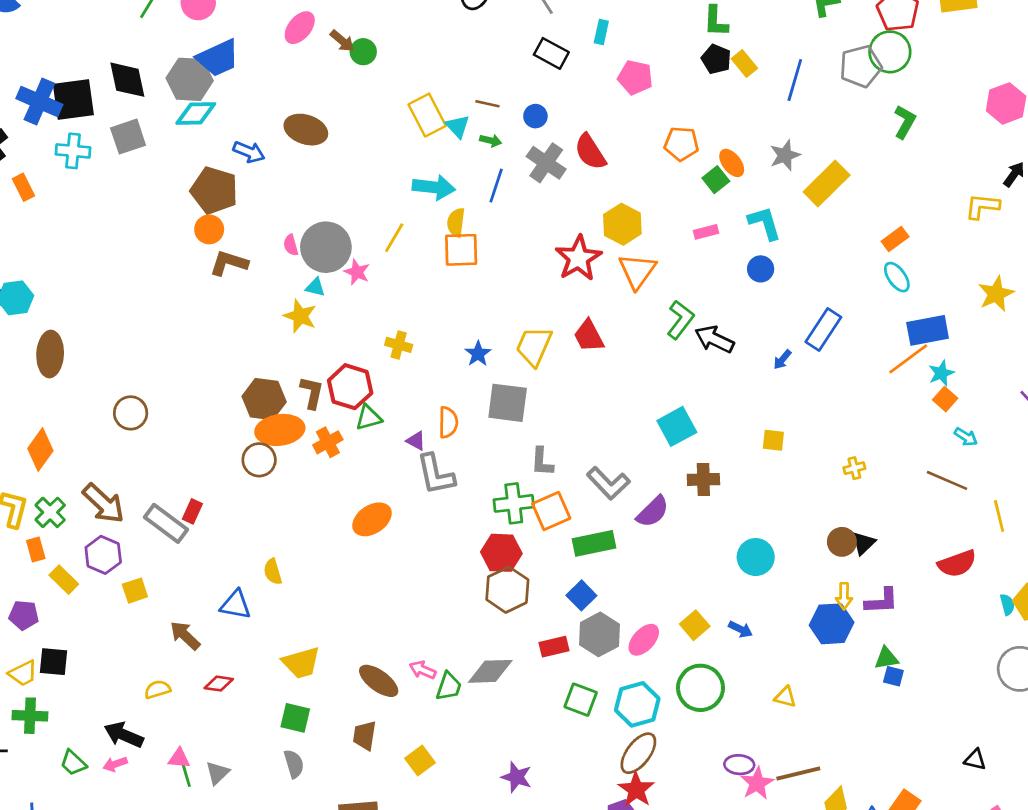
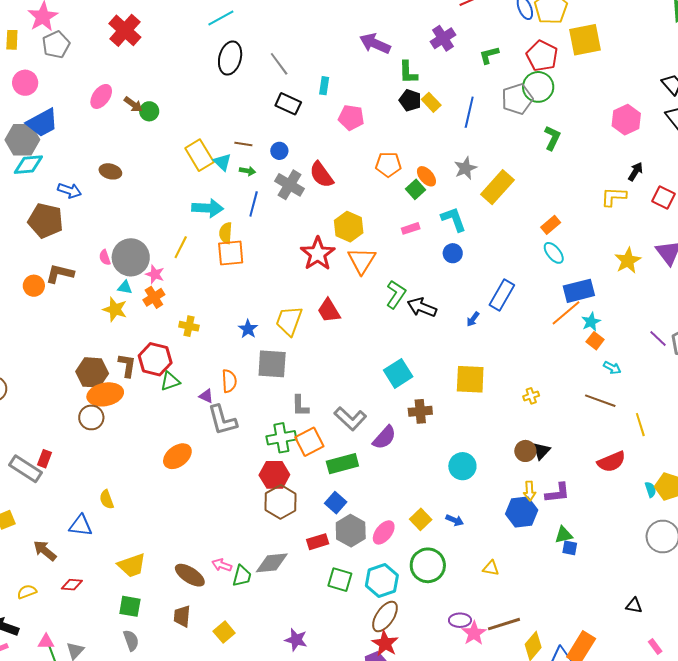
brown ellipse: (306, 130) -> (110, 171), size x0.7
orange circle: (209, 229) -> (34, 286), moved
yellow square: (773, 440) -> (470, 379), size x1.8
orange cross: (328, 442) -> (154, 297), moved

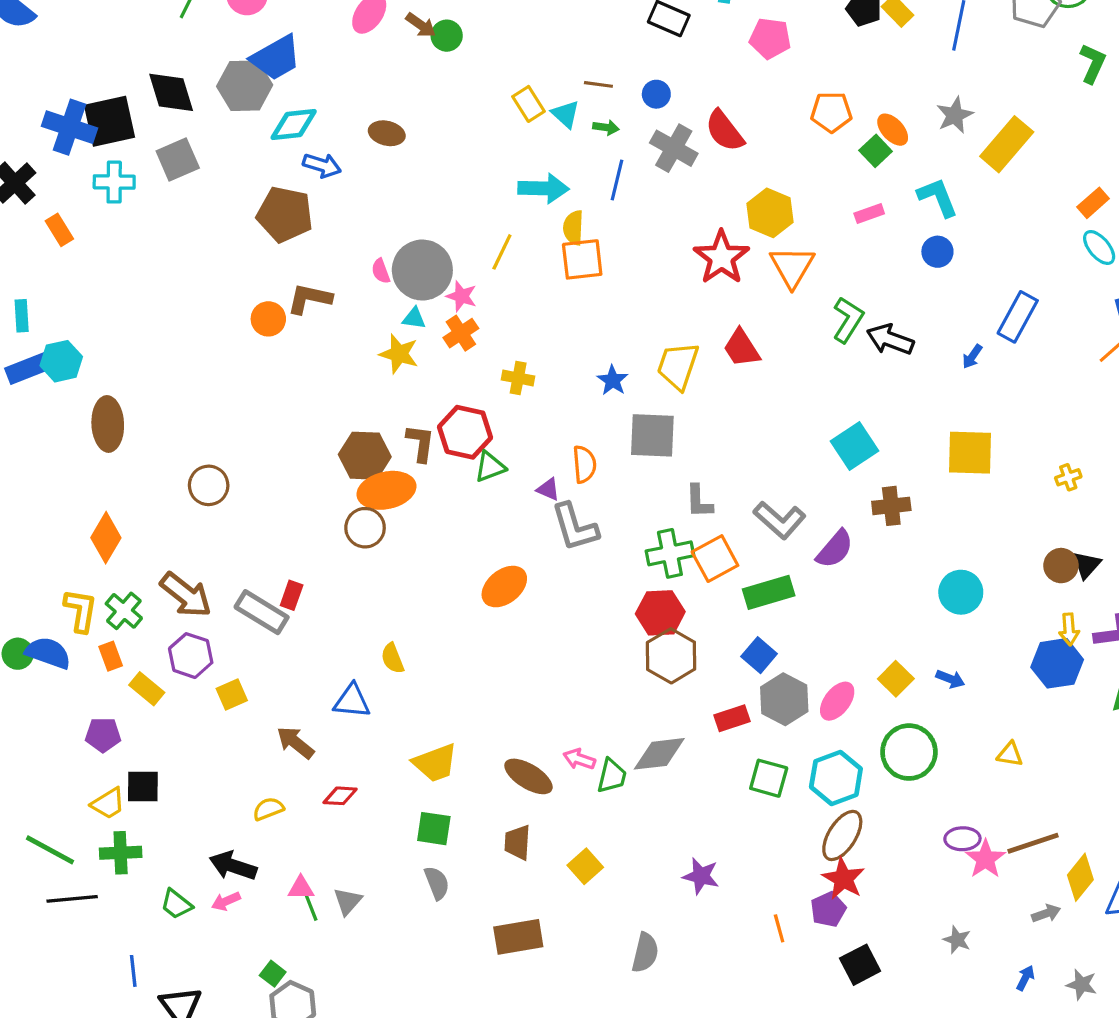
yellow rectangle: (199, 155) -> (528, 104), size x0.7
cyan diamond: (28, 165) -> (294, 124), moved

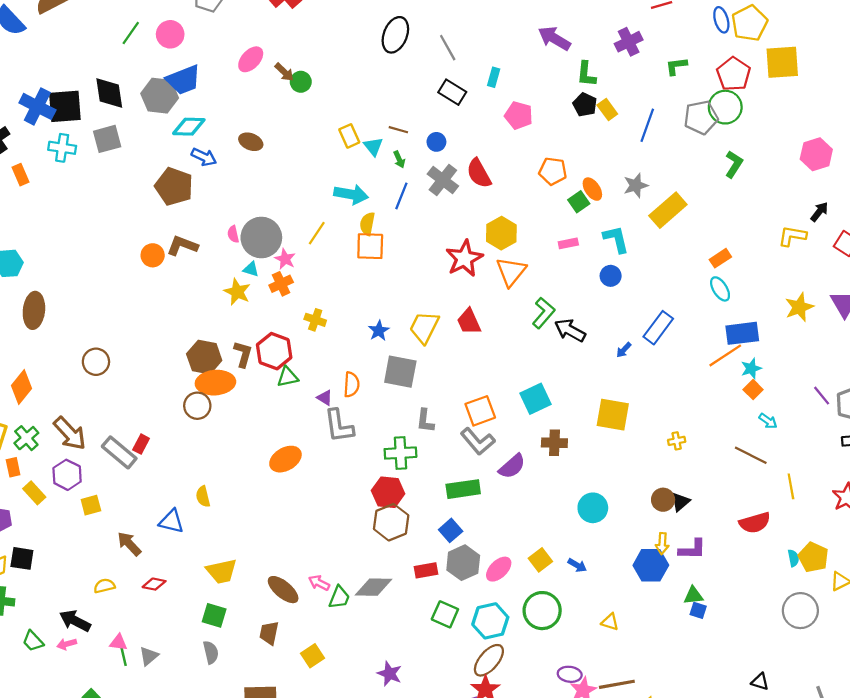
green arrow: (606, 128) -> (399, 159), turned 49
orange square: (715, 559) -> (480, 411), moved

